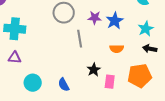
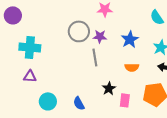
purple star: (95, 18) -> (100, 36), moved

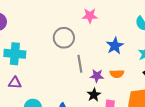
purple star: (100, 36) -> (97, 76), moved

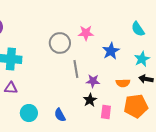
pink star: (90, 16) -> (86, 33), moved
orange semicircle: (117, 74) -> (123, 83), moved

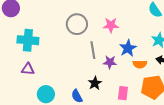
pink star: (86, 33) -> (111, 25), moved
blue star: (111, 51) -> (128, 48), moved
black star: (90, 100) -> (95, 83), moved

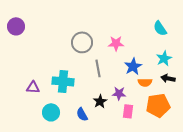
cyan cross: (28, 40) -> (63, 81), moved
purple star: (110, 62) -> (119, 93), moved

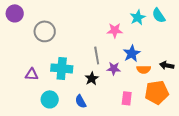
gray circle: (82, 42) -> (45, 31), moved
cyan star: (164, 58) -> (138, 17), moved
purple star: (119, 93) -> (114, 68), moved
black star: (100, 101) -> (92, 78), moved

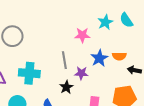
orange semicircle: (144, 69) -> (119, 56), moved
black star: (92, 78) -> (66, 87), moved

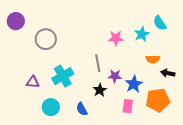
cyan star: (105, 22) -> (142, 34), moved
blue star: (99, 58) -> (134, 84), moved
cyan cross: (29, 73) -> (63, 76), turned -35

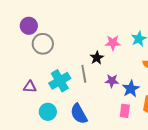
purple circle: (16, 21) -> (29, 26), moved
gray line: (98, 63) -> (84, 74), moved
black star: (100, 90) -> (97, 58), moved
blue semicircle: (82, 109) -> (79, 114), size x1.5

